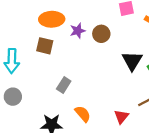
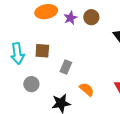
brown square: (45, 46) -> (42, 51), moved
gray circle: (13, 97) -> (31, 84), moved

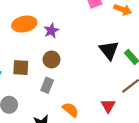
brown circle: (91, 17) -> (52, 59), moved

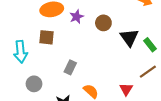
brown circle: (52, 59) -> (103, 23), moved
brown square: (21, 68) -> (46, 37), moved

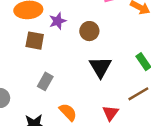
brown square: (46, 37) -> (35, 41), moved
black triangle: (129, 37) -> (100, 67), moved

